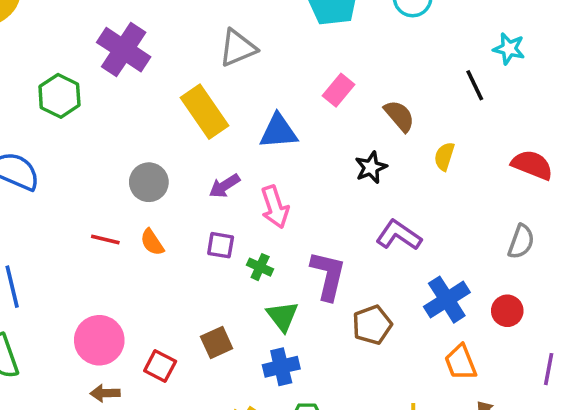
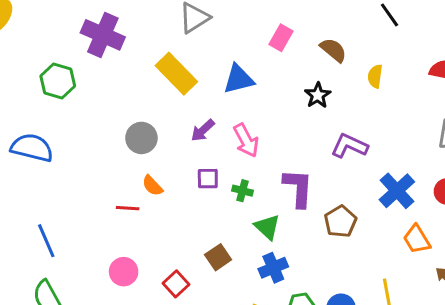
red line: (105, 240) -> (128, 208), moved
pink circle: (99, 340) -> (124, 272), size x0.7
red square: (160, 366) -> (176, 284), turned 30

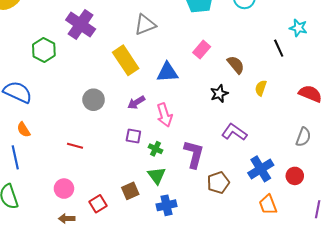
orange semicircle: (152, 186) -> (24, 130), moved
green triangle: (267, 227) -> (157, 176), moved

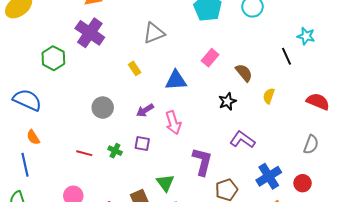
yellow rectangle: (126, 60) -> (135, 68), size x0.5
green cross: (156, 149) -> (115, 151), moved

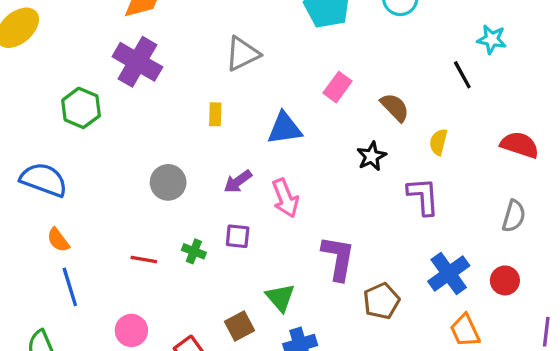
yellow rectangle: (135, 68) -> (215, 114), turned 40
purple L-shape: (242, 140) -> (423, 196), moved, turned 55
blue line: (25, 165) -> (70, 287), moved

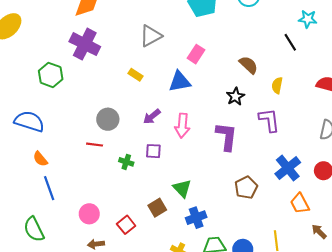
pink rectangle: (337, 87) -> (196, 54), moved
yellow rectangle: (215, 114) -> (136, 75), turned -56
pink arrow: (285, 198) -> (182, 126), turned 30
purple L-shape: (338, 258) -> (227, 136), moved
red line: (144, 260) -> (95, 145), moved

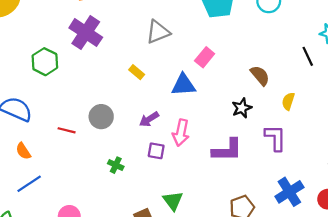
purple L-shape: (227, 136) -> (227, 150), turned 76
red line: (95, 145) -> (67, 130), moved
purple square: (153, 151) -> (156, 151), moved
blue line: (49, 188) -> (29, 184), turned 70

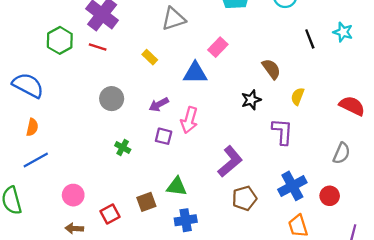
black line: (308, 56) -> (310, 39), moved
red line: (67, 130) -> (98, 47), moved
purple L-shape: (227, 150) -> (230, 161), moved, turned -44
orange semicircle: (23, 151) -> (32, 127), turned -138
green triangle: (173, 201) -> (177, 187), turned -50

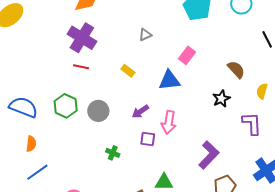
gray triangle: (174, 19) -> (145, 35), size x0.6
green hexagon: (60, 40) -> (66, 106), moved

